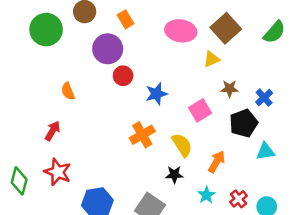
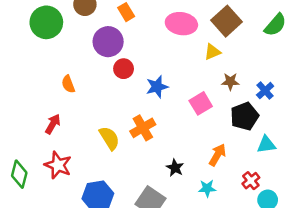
yellow semicircle: (182, 145) -> (109, 138), moved
black star: (174, 175) -> (175, 168), turned 30
cyan star: (206, 195) -> (207, 188), turned 30
red cross: (238, 199) -> (251, 181), moved

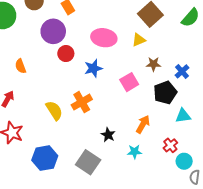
pink ellipse: (181, 24) -> (104, 38), moved

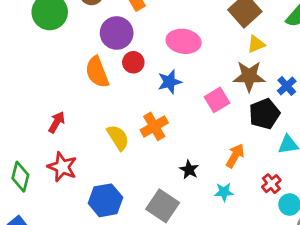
yellow triangle: (139, 40) -> (256, 44), moved
brown star: (153, 64) -> (249, 76), size x1.6
orange semicircle: (20, 66) -> (97, 72), moved, size x1.6

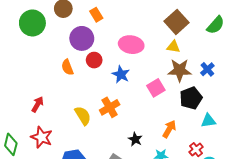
yellow triangle: (256, 44) -> (173, 47), moved, turned 32
orange semicircle: (97, 72) -> (67, 67), size x0.7
blue star: (170, 82) -> (121, 74), turned -30
blue cross: (287, 86) -> (207, 69), moved

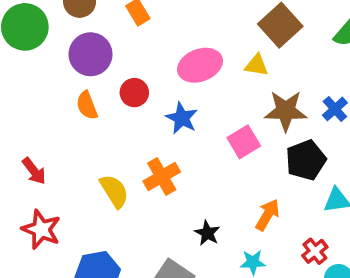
purple circle: (82, 38) -> (91, 54), moved
pink ellipse: (131, 45) -> (200, 65), turned -30
yellow triangle: (173, 47) -> (257, 65), moved
red arrow: (38, 104) -> (34, 171), turned 112

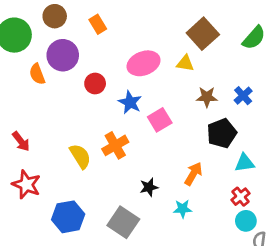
orange semicircle: (87, 105) -> (37, 74), moved
brown star: (286, 111) -> (207, 97), size x0.7
pink square: (244, 142) -> (160, 120), moved
black star: (207, 233) -> (149, 187), turned 30
red cross: (315, 251) -> (240, 197), moved

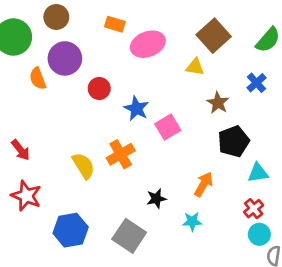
orange rectangle: (98, 24) -> (115, 24), moved, turned -42
pink ellipse: (144, 63) -> (148, 44), moved
blue cross: (243, 96) -> (256, 83), moved
brown star: (207, 97) -> (218, 103), turned 30

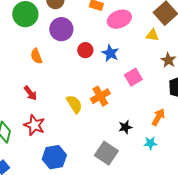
orange semicircle: (38, 78) -> (36, 56), moved
blue star: (136, 109) -> (110, 53), moved
blue hexagon: (71, 230) -> (54, 157), moved

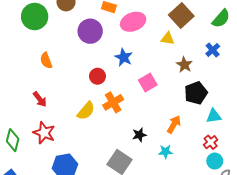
purple circle: (61, 29) -> (90, 31), moved
red circle: (85, 50) -> (97, 76), moved
yellow semicircle: (74, 104) -> (86, 111), turned 72

